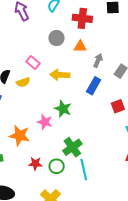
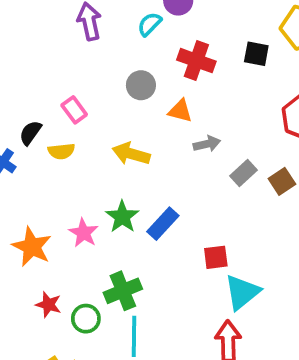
gray arrow: (98, 60) -> (207, 144), turned 40
pink rectangle: (33, 63) -> (74, 110), moved
blue rectangle: (94, 86) -> (163, 224), moved
red square: (118, 106) -> (216, 257), moved

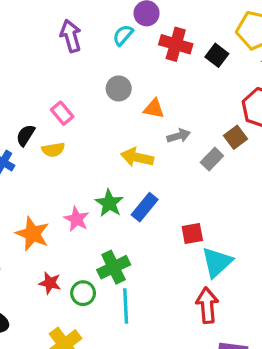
black square: (256, 54) -> (217, 55), turned 30
red cross: (196, 61) -> (176, 44), moved
yellow arrow: (131, 154) -> (137, 157), moved
brown square: (282, 181) -> (236, 137), moved

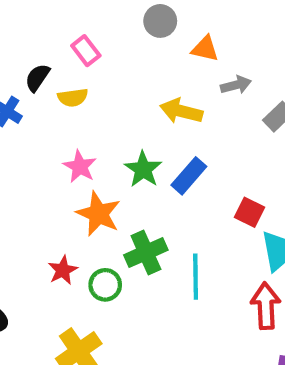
pink star: (77, 219) -> (80, 167), moved
orange star: (33, 234) -> (98, 214), moved
red square: (192, 234) -> (249, 212), turned 35
red star: (50, 283) -> (63, 270), turned 30
cyan line: (126, 306) -> (196, 277), moved

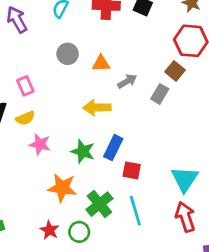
pink rectangle: (86, 51) -> (25, 86), turned 30
pink star: (80, 167) -> (40, 144), moved
red square: (249, 212) -> (132, 170), moved

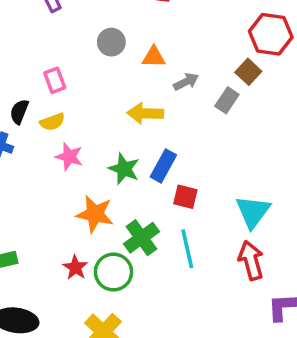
green circle: (79, 232) -> (113, 272), size x1.4

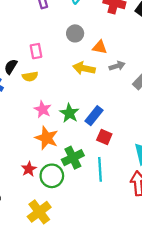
yellow arrow: (145, 113) -> (84, 68), moved
pink star: (69, 157) -> (43, 109), moved

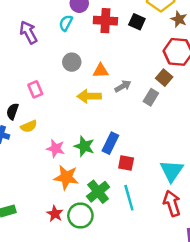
yellow semicircle: (30, 76) -> (29, 126), moved

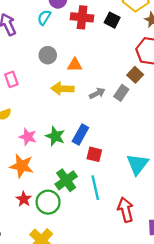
gray arrow: (123, 86) -> (97, 93), moved
orange star: (66, 177) -> (22, 166), moved
red arrow: (172, 203) -> (125, 210), moved

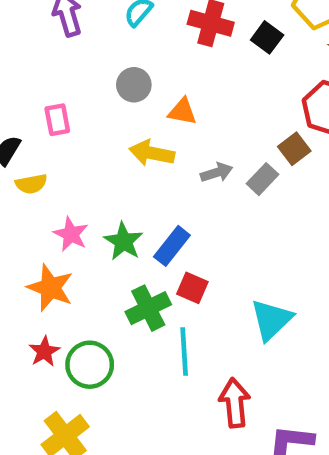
green cross: (66, 180) -> (148, 308), moved

